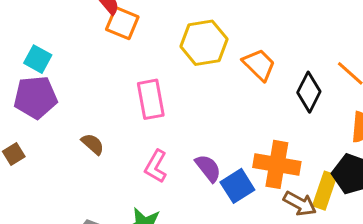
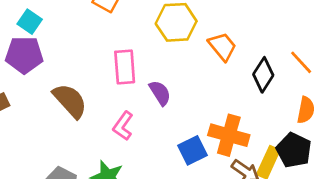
brown semicircle: (93, 144) -> (70, 101), size x1.8
purple semicircle: (208, 168) -> (160, 93), moved

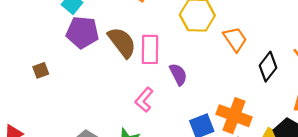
purple pentagon: (24, 55) -> (82, 32), moved
brown semicircle: (70, 101) -> (122, 42), moved

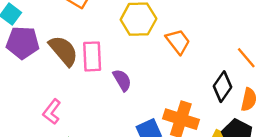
black diamond: (268, 67) -> (222, 87), moved
pink L-shape: (144, 100) -> (52, 112), moved

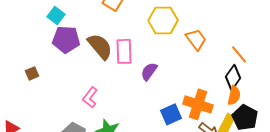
orange line: (246, 58) -> (239, 54), moved
purple semicircle: (122, 80) -> (149, 71), turned -114
orange semicircle: (249, 100) -> (234, 95), moved

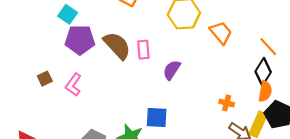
pink rectangle: (124, 51) -> (143, 50), size x0.7
pink L-shape: (90, 97) -> (73, 85), moved
orange cross: (198, 104) -> (227, 103), size x0.5
blue square: (171, 114) -> (157, 117), moved, turned 30

